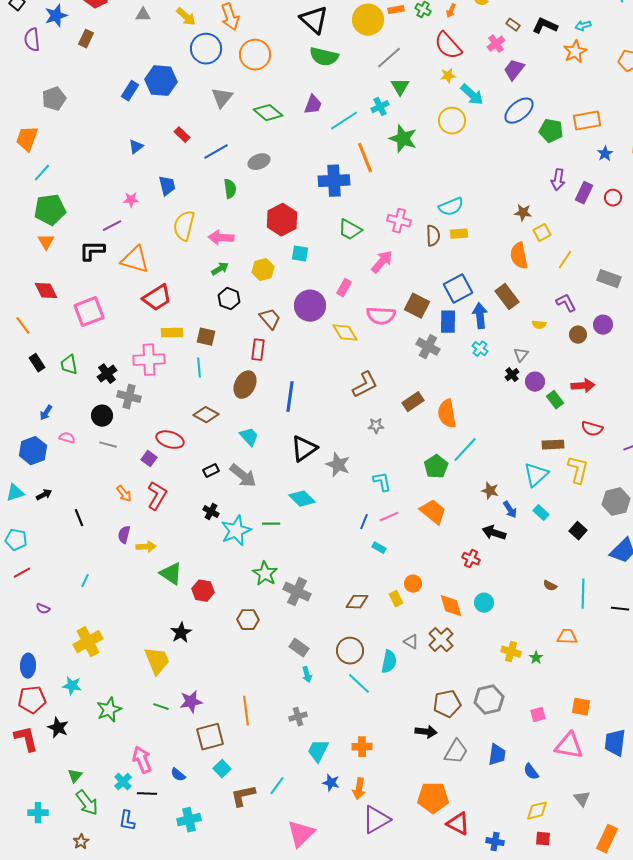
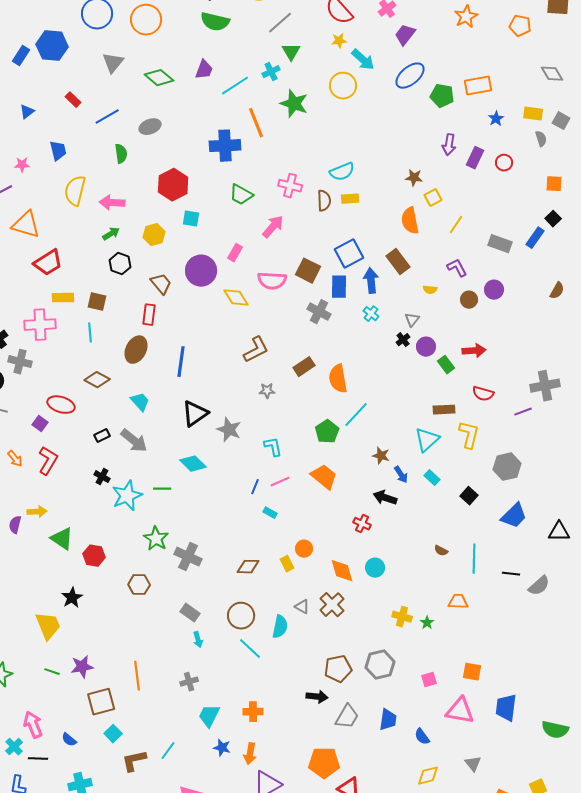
purple semicircle: (124, 535) -> (15, 525), moved

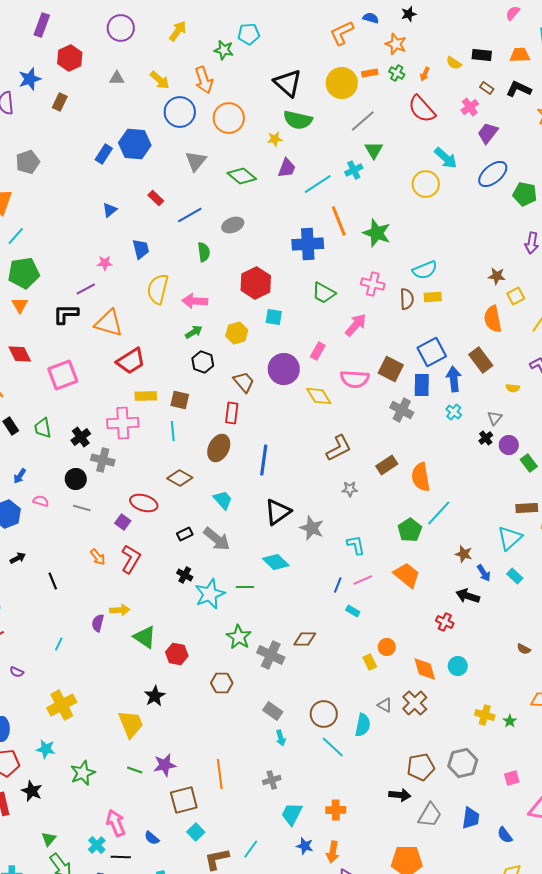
yellow star: (339, 41) -> (275, 139), moved
green star: (294, 104) -> (377, 233), moved
brown diamond: (248, 567) -> (305, 639), moved

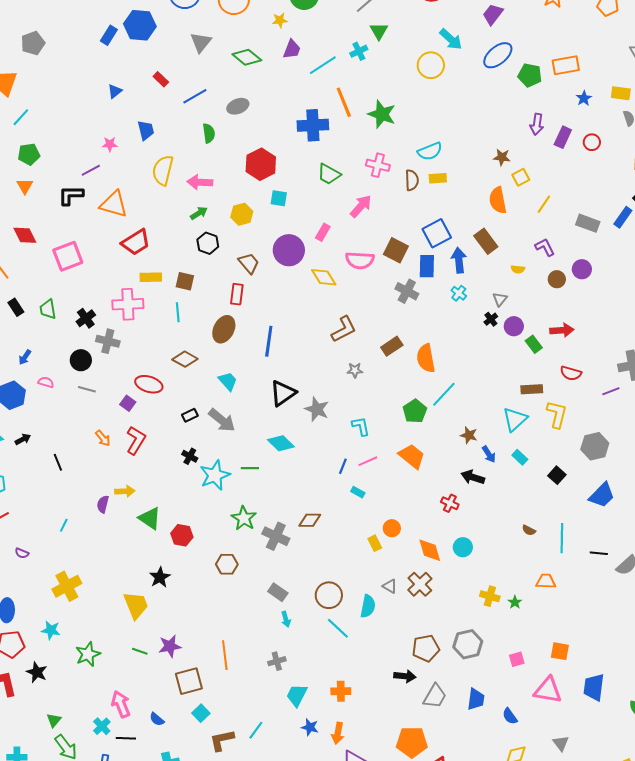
green pentagon: (24, 273) -> (29, 154), size x0.7

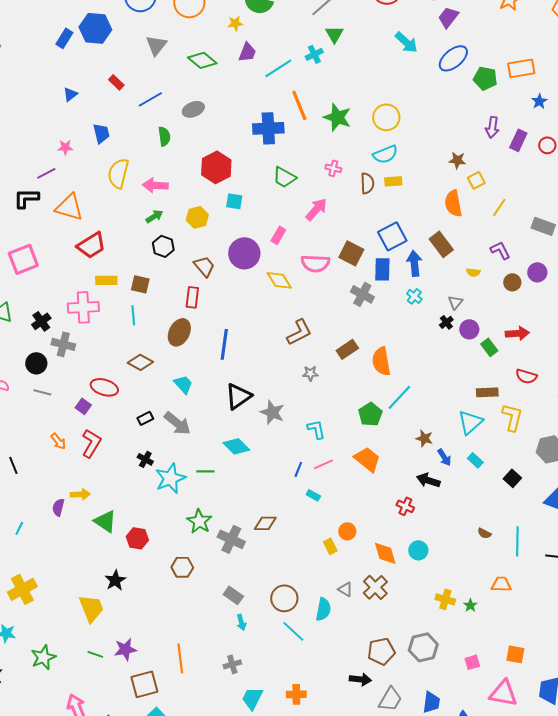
yellow circle: (431, 65) -> (386, 117), moved
pink cross: (378, 165) -> (333, 168), size x0.7

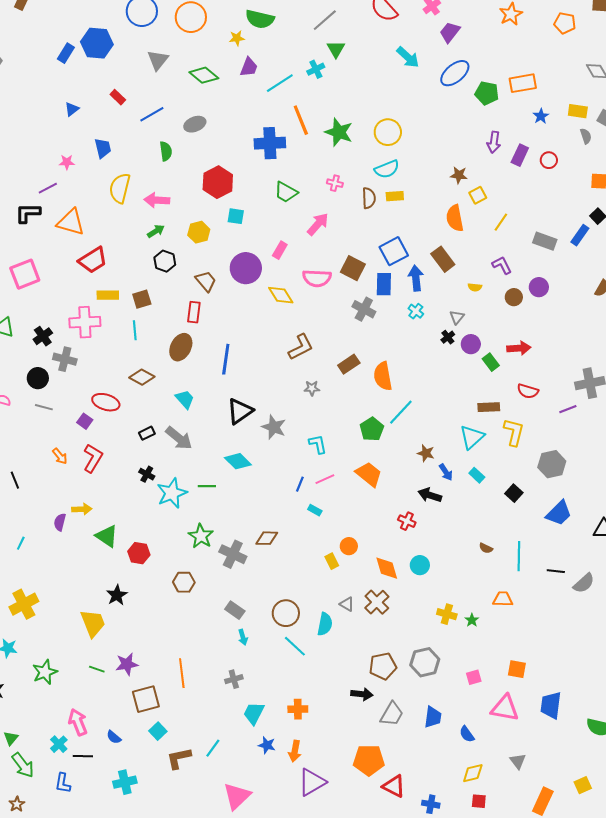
brown square: (140, 284) -> (142, 299), turned -30

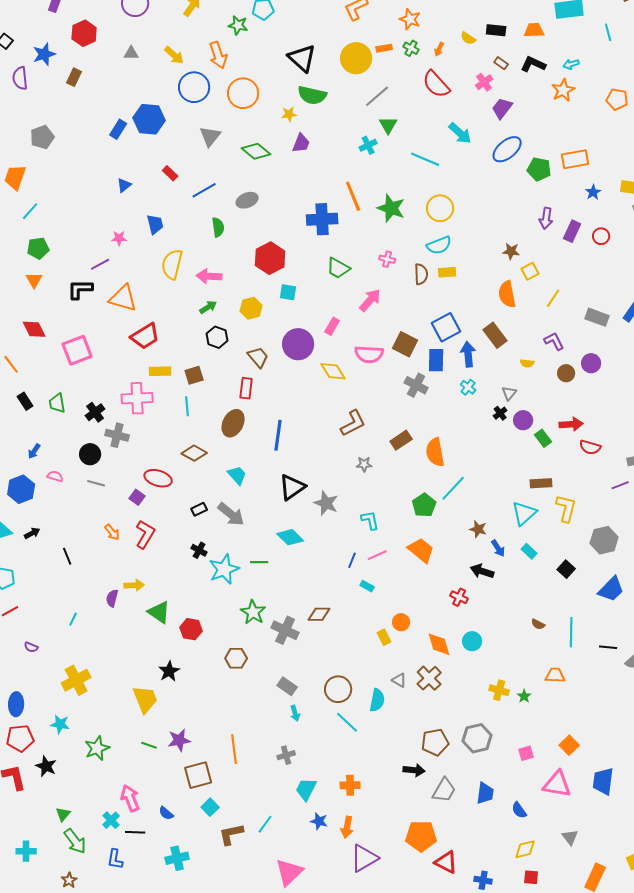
cyan line: (280, 83) -> (425, 159), moved, turned 56
red semicircle: (528, 391) -> (590, 447), moved
orange square: (517, 669) -> (569, 745), turned 36

